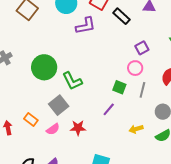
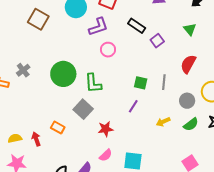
black rectangle: (121, 16) -> (137, 26), moved
pink circle: (135, 68) -> (108, 50), moved
green L-shape: (72, 81) -> (93, 83), turned 30
pink semicircle: (53, 129) -> (106, 155), moved

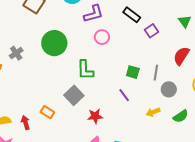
green circle: (63, 74) -> (54, 43), moved
gray circle: (187, 101) -> (169, 89), moved
purple line: (133, 106) -> (124, 95), turned -72

